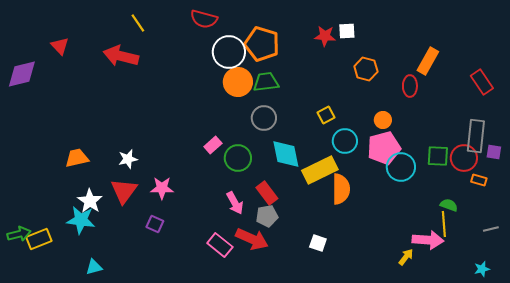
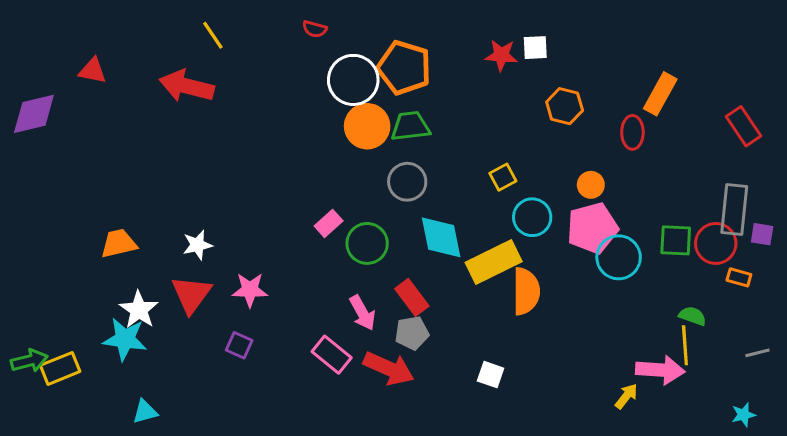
red semicircle: (204, 19) -> (315, 29), size x0.6
red triangle: (60, 46) -> (93, 71), turned -36
pink rectangle: (220, 245) -> (332, 355), moved

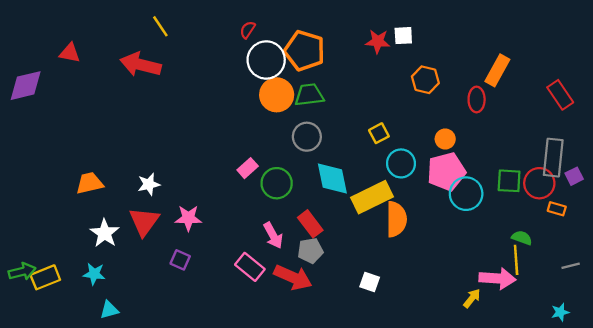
red semicircle: (315, 29) -> (248, 30), moved, turned 108
purple square: (762, 234) -> (574, 176), turned -36
cyan star: (125, 339) -> (94, 274), moved, size x0.7

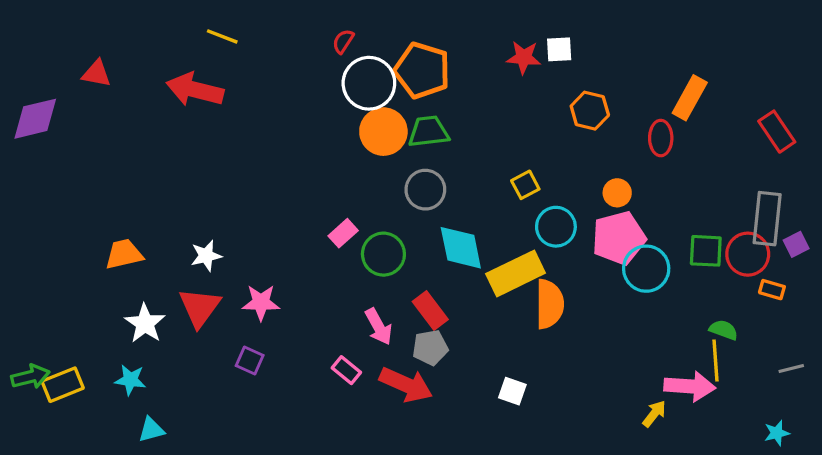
yellow line: (160, 26) -> (222, 36), turned -35
pink rectangle: (250, 267) -> (346, 370), size x0.7

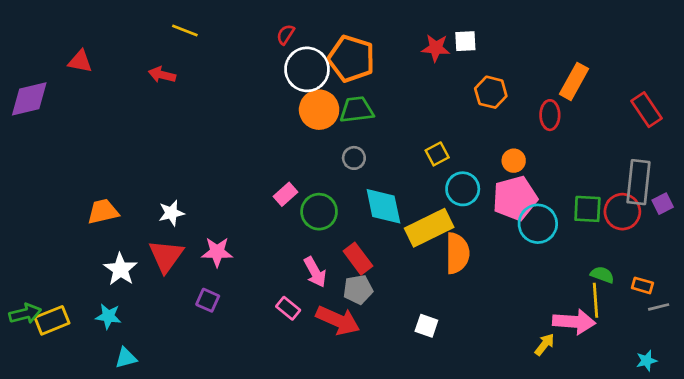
red arrow: (195, 90) -> (162, 75), size x0.6
gray circle: (425, 190) -> (354, 158), size x0.7
orange rectangle: (772, 290) -> (642, 285), moved

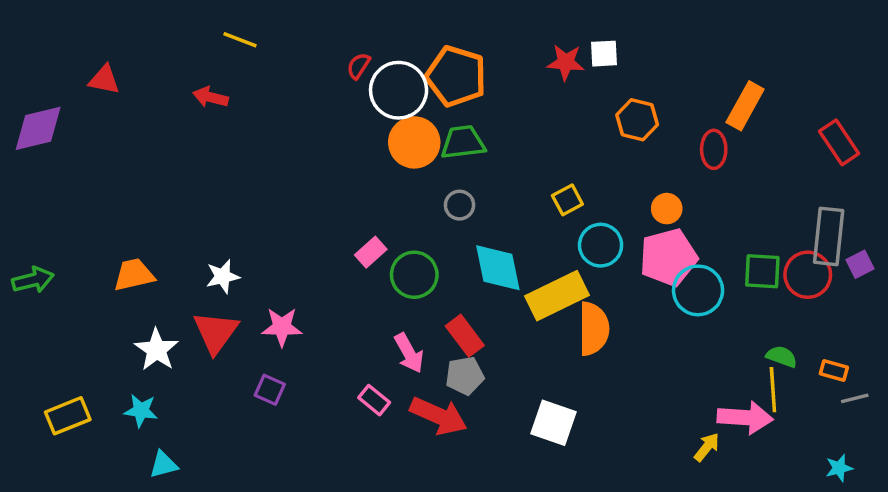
red semicircle: (285, 34) -> (359, 66), moved
green arrow: (25, 314) -> (33, 280), moved
white square: (426, 326) -> (554, 423), size x1.5

